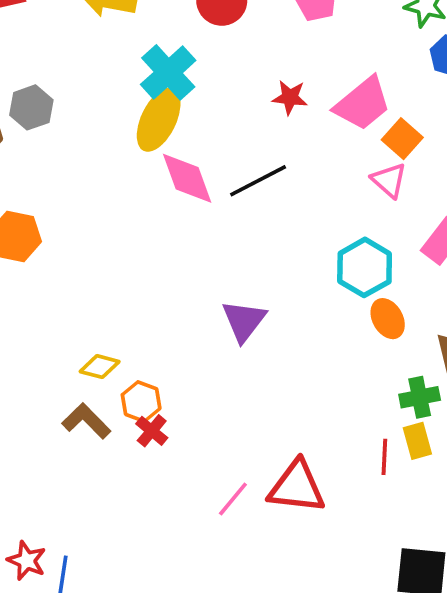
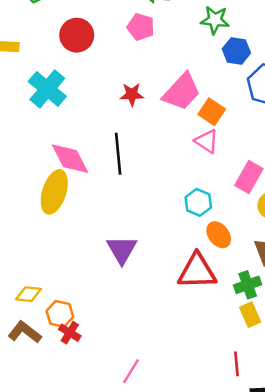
yellow ellipse: (159, 120) -> (54, 192), moved
black line: (258, 181) -> (118, 154), turned -60
cyan hexagon: (365, 267) -> (198, 202), size x0.7
red line: (384, 457) -> (236, 364), moved
red triangle: (297, 487) -> (197, 271), moved

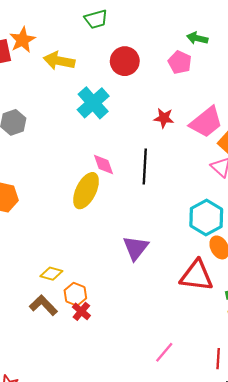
pink diamond: (70, 159) -> (104, 165), size x0.7
cyan hexagon: (198, 202) -> (206, 218), size x1.5
pink line: (131, 371) -> (164, 352), moved

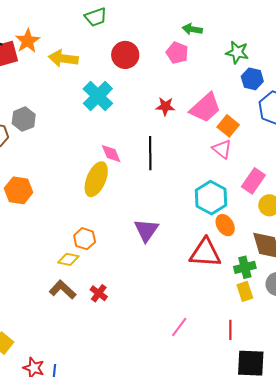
orange hexagon: (75, 294) -> (85, 239), moved

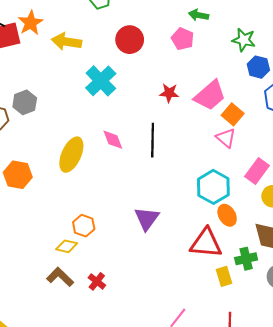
yellow ellipse: (96, 179) -> (71, 155), moved
yellow rectangle: (245, 291) -> (224, 276), moved

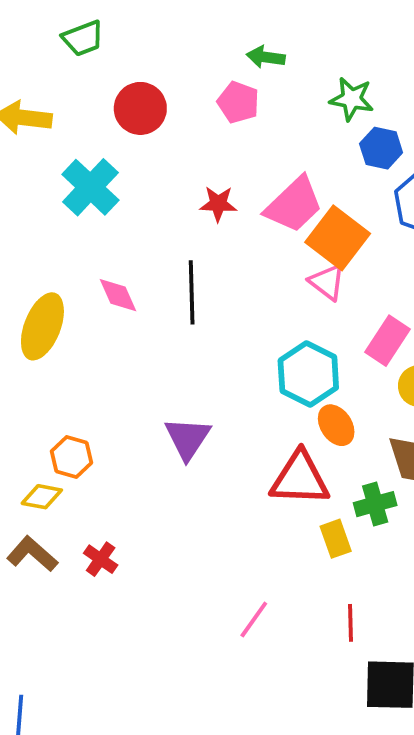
orange square: (233, 114) -> (338, 238), size x1.5

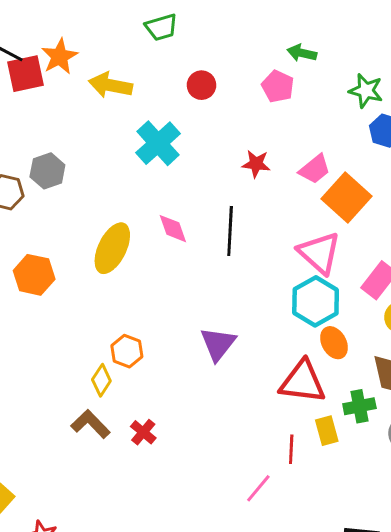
red circle: (140, 108) -> (201, 85), size x0.7
pink trapezoid: (294, 205) -> (315, 169), size x0.7
pink triangle: (327, 282) -> (319, 253), moved, size x1.5
yellow diamond: (42, 497) -> (101, 380), turned -72
red line: (350, 623) -> (291, 449), moved

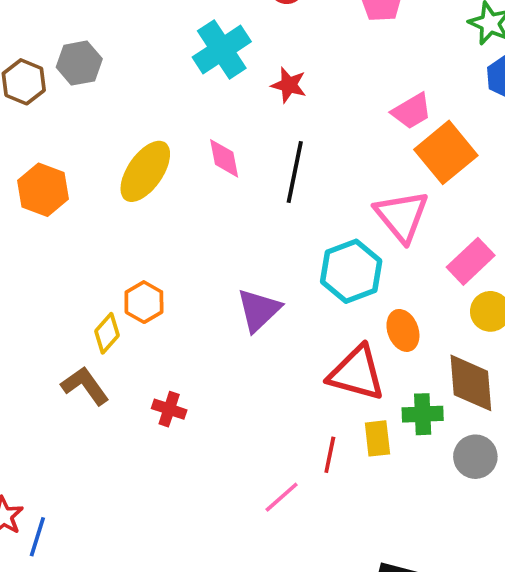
red star: (256, 164) -> (289, 85), moved
cyan hexagon: (316, 301) -> (351, 271), moved
red cross: (143, 432) -> (169, 409), moved, turned -30

